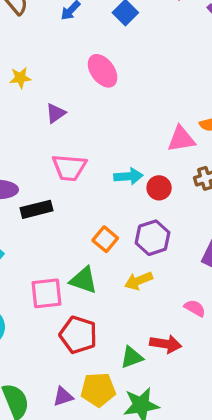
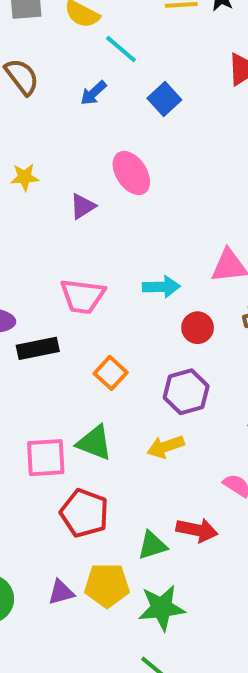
purple triangle: (56, 113) -> (83, 206), moved
cyan arrow: (128, 176) -> (161, 287), moved
orange square: (105, 239) -> (111, 373), moved

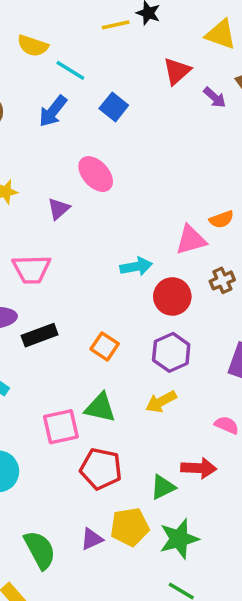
blue arrow: (93, 93) -> (53, 111), size x1.4
pink trapezoid: (83, 296) -> (32, 269), moved
red circle: (198, 328) -> (172, 296), size x1.4

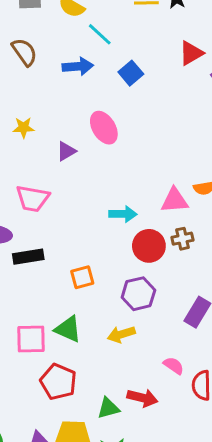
blue arrow: (53, 111) -> (78, 66), turned -144
brown cross: (222, 280) -> (182, 239), moved
orange square: (105, 346) -> (82, 277), turned 30

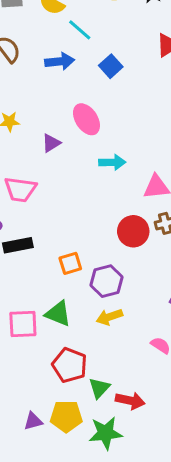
cyan arrow: (123, 214) -> (112, 162), moved
purple hexagon: (138, 294) -> (106, 281), moved
red pentagon: (58, 382) -> (70, 365), moved
red arrow: (142, 398) -> (130, 401), moved
green triangle: (108, 408) -> (99, 388), turned -30

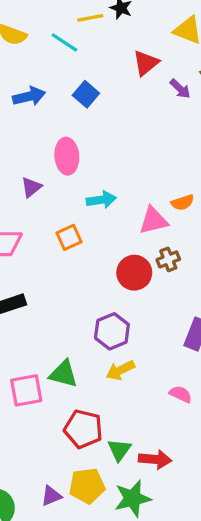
cyan line: (80, 30) -> (64, 42), moved
pink ellipse: (86, 119) -> (67, 156), turned 36
orange square: (70, 263) -> (69, 237), moved

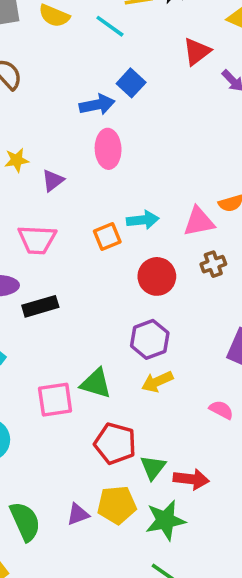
blue arrow: (29, 96) -> (97, 105), moved
purple triangle: (31, 187) -> (53, 180), moved
cyan arrow: (101, 200) -> (143, 220), moved
red circle: (134, 273) -> (157, 276), moved

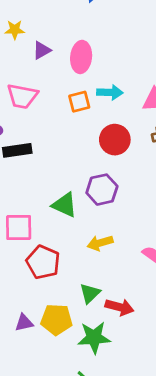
pink ellipse: (108, 149) -> (81, 57), moved
yellow arrow: (157, 382) -> (100, 243), moved
green triangle: (96, 383) -> (64, 205), moved
red pentagon: (115, 443) -> (43, 262), moved

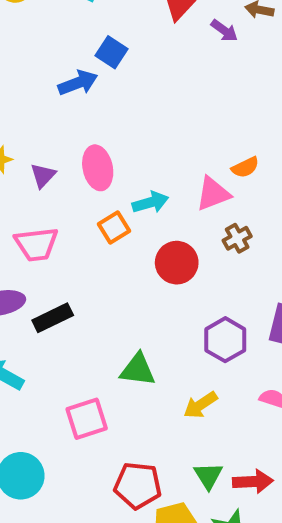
purple hexagon: (102, 190) -> (225, 340), moved
red pentagon: (43, 262) -> (138, 485), moved

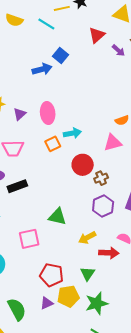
pink triangle: (213, 194) -> (113, 143), moved
brown cross: (237, 238) -> (101, 178), moved
red arrow: (253, 481) -> (109, 253), moved

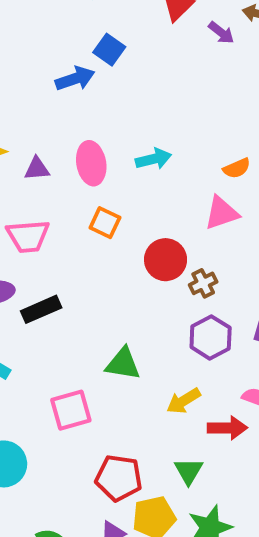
purple triangle: (20, 114) -> (37, 169), turned 40
cyan arrow: (72, 133) -> (154, 159), moved
orange square: (53, 144) -> (105, 223), turned -35

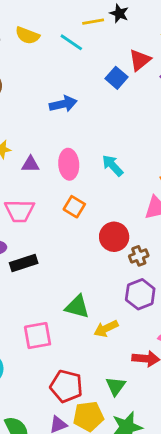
blue square: (109, 50) -> (117, 78), moved
cyan arrow: (154, 159) -> (113, 166), turned -125
yellow arrow: (184, 401) -> (106, 329), moved

